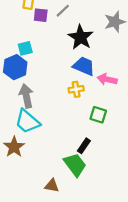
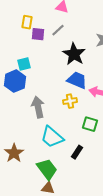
gray arrow: (26, 96) -> (38, 107), moved
cyan trapezoid: (27, 121) -> (52, 137), moved
green trapezoid: (75, 165) -> (47, 169), moved

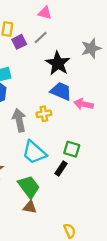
purple square: (38, 34) -> (19, 42), turned -32
yellow cross: (70, 101) -> (44, 114), moved
green square: (90, 124) -> (72, 149), moved

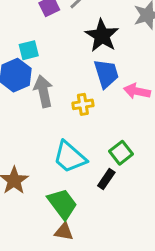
blue trapezoid: (61, 91) -> (106, 74), turned 50
gray arrow: (19, 120) -> (43, 91), moved
green square: (72, 149) -> (121, 153), turned 35

